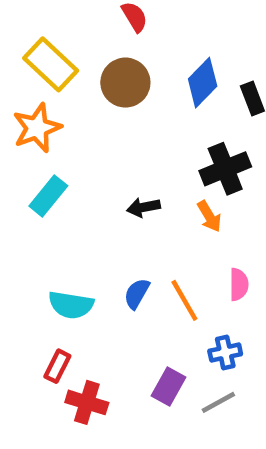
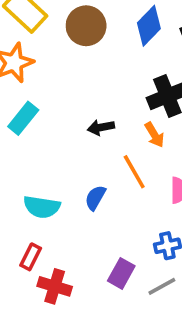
orange line: (184, 300) -> (134, 172), moved

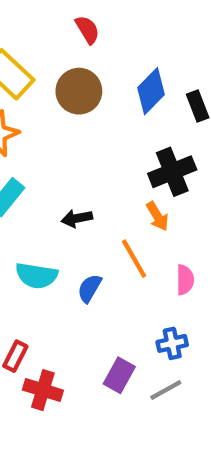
black arrow: (101, 127) -> (77, 218), moved
cyan semicircle: (42, 207) -> (37, 276), moved

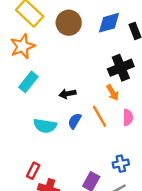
blue diamond: (151, 91) -> (109, 23), turned 30
pink semicircle: (185, 280) -> (128, 117), moved
blue semicircle: (90, 288) -> (75, 121), moved

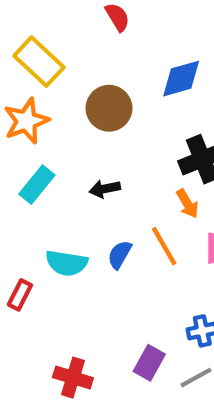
brown circle: (69, 23) -> (109, 108), moved
black arrow: (68, 94) -> (105, 189), moved
red rectangle: (33, 171) -> (20, 295), moved

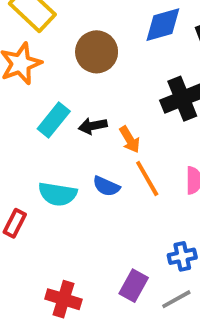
cyan rectangle: (37, 185) -> (54, 120), moved
orange arrow: (187, 204) -> (130, 139), moved
blue semicircle: (120, 255) -> (106, 186), turned -96

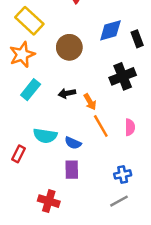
cyan rectangle: (54, 120) -> (31, 90), moved
blue semicircle: (106, 186) -> (73, 143), moved
purple rectangle: (134, 286) -> (72, 170), moved, turned -30

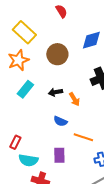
orange line: (101, 126) -> (83, 137), moved, turned -42
cyan semicircle: (45, 136) -> (28, 160), moved
blue semicircle: (73, 143) -> (60, 121), moved

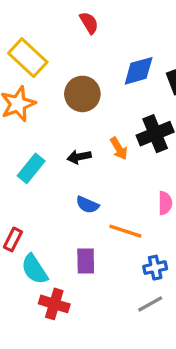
cyan rectangle: (25, 89) -> (31, 168), moved
orange arrow: (74, 99) -> (119, 149), moved
cyan semicircle: (28, 160) -> (34, 269), turned 48

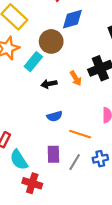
blue diamond: (139, 71) -> (72, 19), moved
cyan rectangle: (31, 168) -> (33, 62), moved
blue semicircle: (87, 205) -> (55, 116), turned -40
gray line: (150, 304) -> (75, 162), moved, turned -30

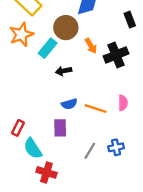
orange arrow: (76, 78) -> (91, 46), moved
orange line: (80, 134) -> (95, 109), moved
purple rectangle: (53, 154) -> (60, 128), moved

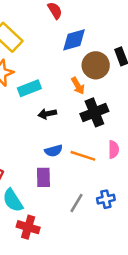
brown circle: (66, 28) -> (96, 65), moved
cyan rectangle: (48, 48) -> (29, 88), turned 30
black cross: (116, 55) -> (94, 112), moved

